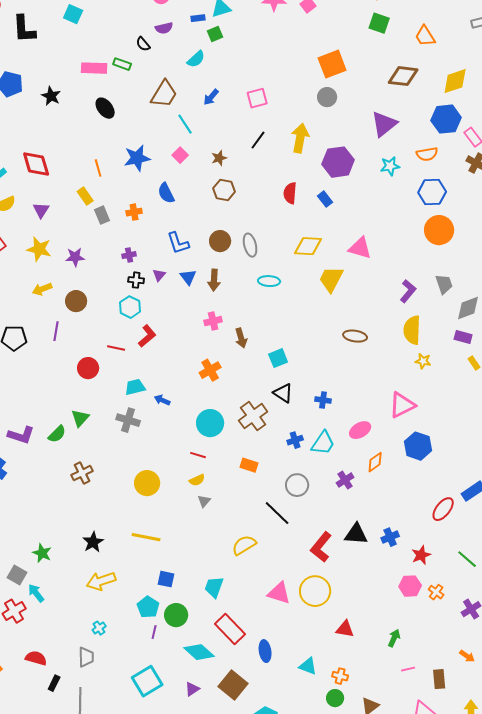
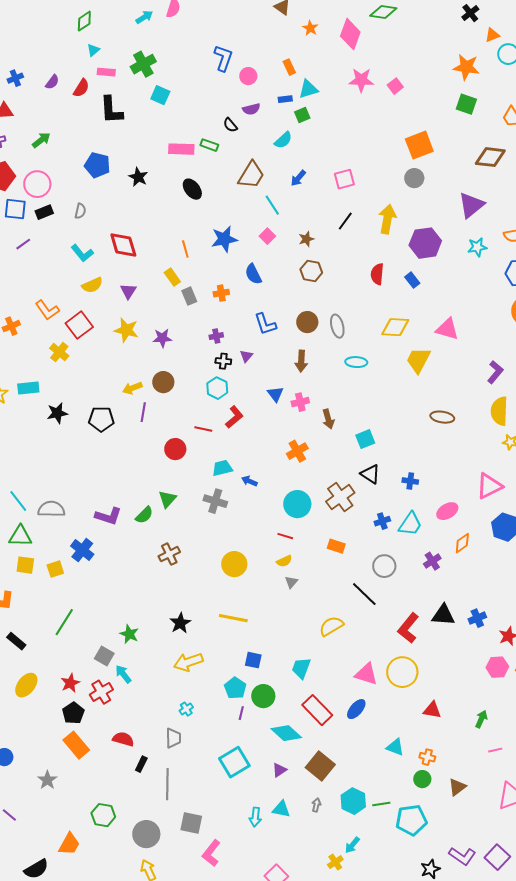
blue triangle: (188, 277) -> (275, 394), moved
yellow arrow: (42, 289) -> (132, 388), moved
blue ellipse: (265, 651) -> (356, 709), moved, turned 50

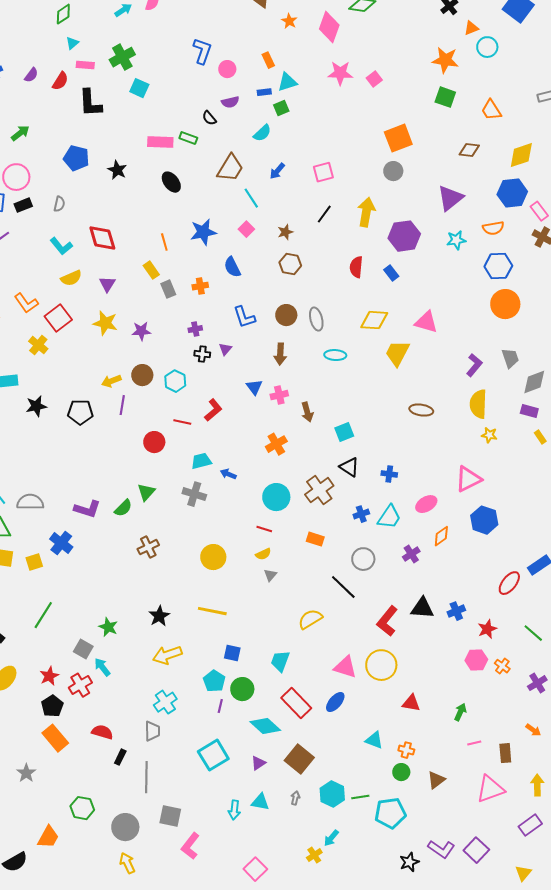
brown diamond: (490, 157) -> (469, 150), size x0.7
cyan hexagon: (217, 388) -> (175, 381), moved
cyan cross: (186, 709) -> (165, 702), size x1.6

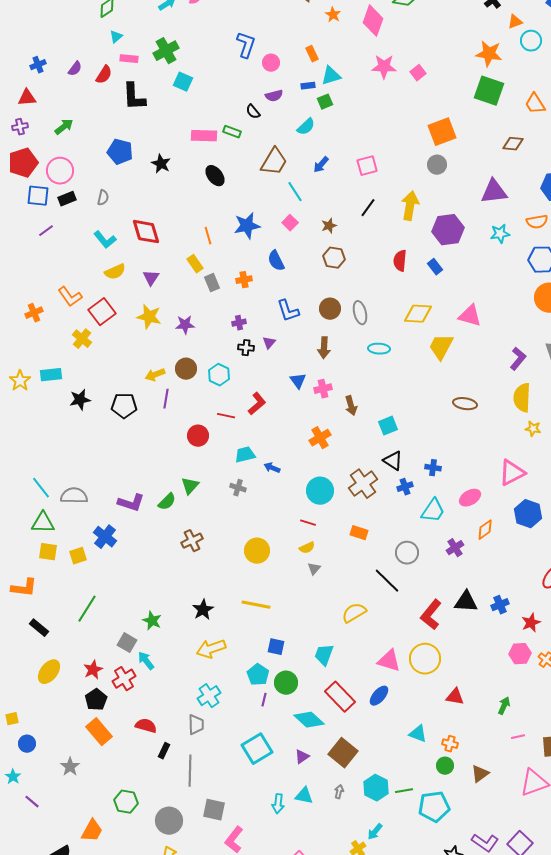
green square: (445, 97) -> (489, 91), size x1.4
purple triangle: (450, 198) -> (494, 192), turned 32
gray cross: (194, 494) -> (238, 488), size x0.7
blue cross: (361, 514) -> (405, 487), moved

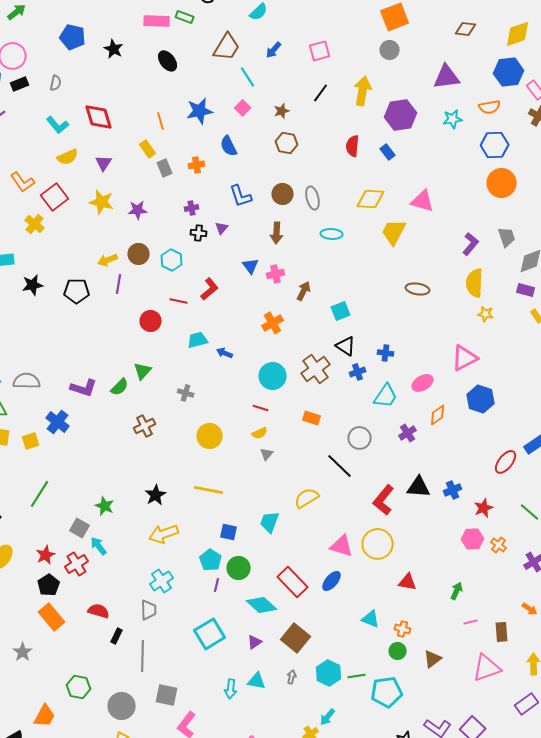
brown arrow: (351, 406) -> (304, 291), turned -138
gray cross: (238, 488) -> (186, 393), moved
cyan trapezoid: (324, 655) -> (270, 522), moved

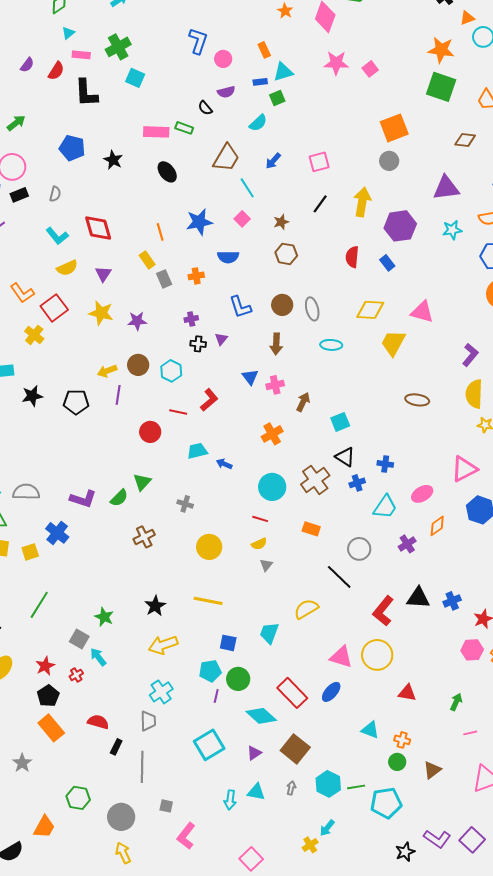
blue semicircle: (229, 146) -> (228, 257), turned -65
cyan pentagon: (211, 560) -> (210, 671), turned 30
red cross: (77, 564) -> (76, 675), size x0.6
gray square: (167, 695) -> (166, 806), size x0.6

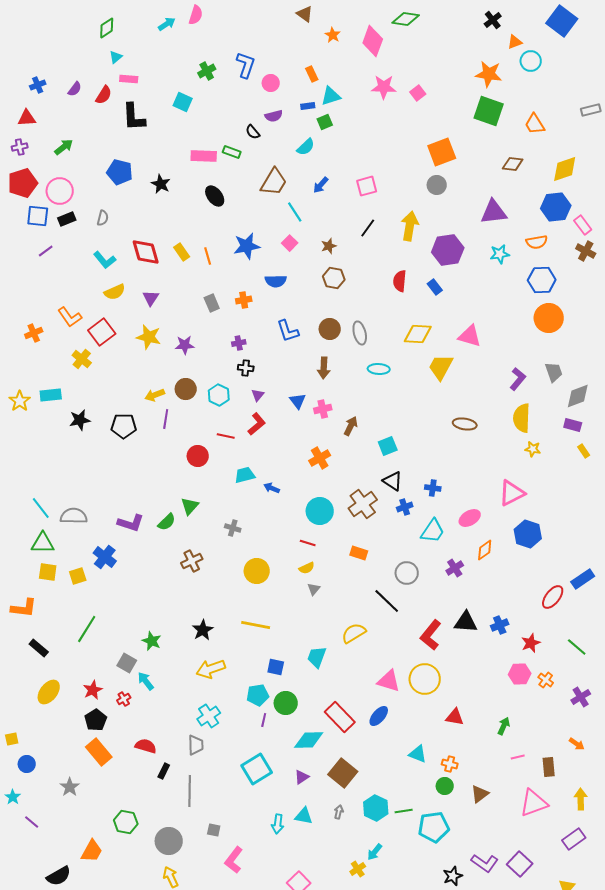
green cross: (118, 47) -> (207, 71), moved, size x0.7
yellow rectangle: (147, 260) -> (182, 252), moved
purple triangle: (221, 339) -> (258, 395), moved
cyan diamond: (261, 716) -> (309, 740), turned -44

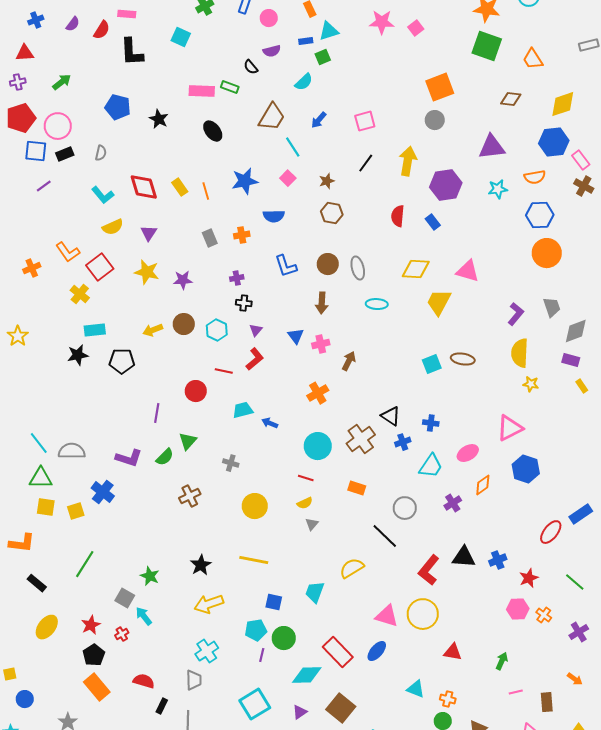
cyan rectangle: (51, 395) -> (95, 330), moved
purple line: (166, 419) -> (157, 413), moved
cyan square: (388, 446) -> (432, 364), moved

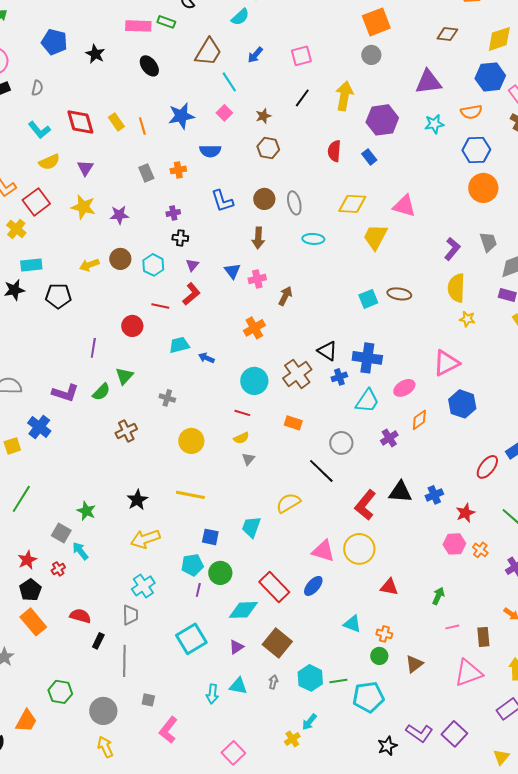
blue cross: (431, 423) -> (367, 358), size x1.8

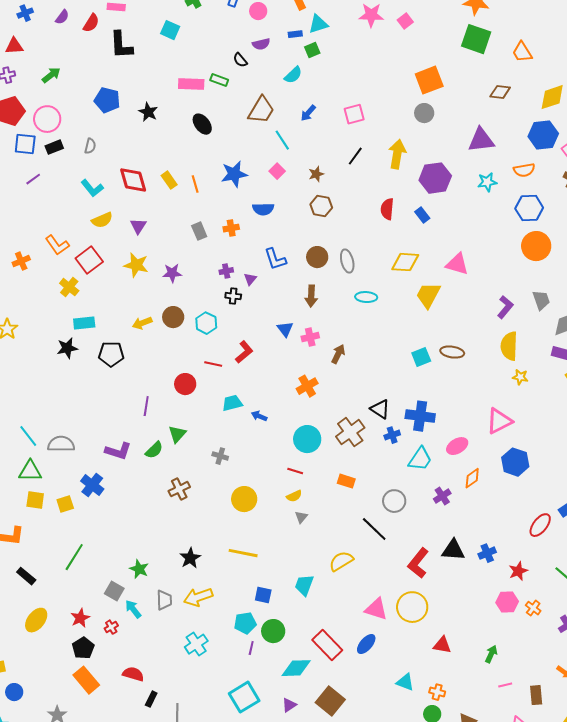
purple triangle: (192, 265) -> (250, 279), moved
gray trapezoid: (130, 615) -> (164, 600), moved

